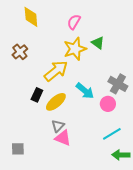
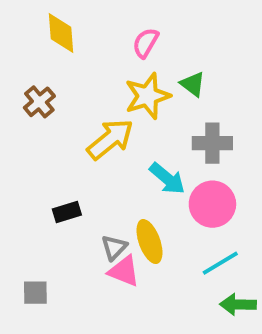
gray cross: (118, 84) -> (212, 143), moved, turned -30
black rectangle: (37, 95) -> (67, 212), moved, turned 48
yellow ellipse: (56, 102) -> (149, 242), moved, turned -70
pink circle: (108, 104) -> (212, 204), size x1.5

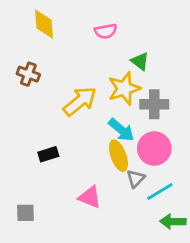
pink semicircle: (146, 43) -> (106, 31), turned -130
yellow star: (148, 96) -> (124, 88), moved
brown cross: (39, 102) -> (28, 74), turned -30
yellow ellipse: (149, 242) -> (118, 156), moved
gray triangle: (114, 247) -> (136, 179), moved

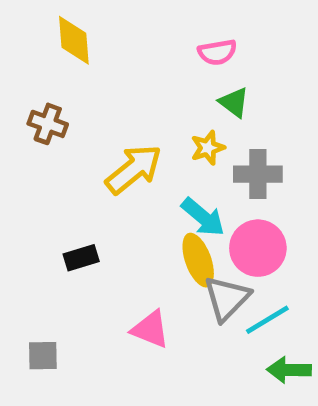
pink semicircle: (106, 31) -> (217, 52), moved
yellow star: (124, 88) -> (208, 148), size x0.6
gray triangle: (136, 179) -> (227, 298), size x1.5

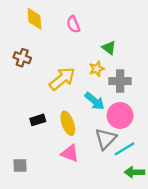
pink semicircle: (217, 52) -> (73, 24), moved, turned 78
yellow ellipse: (198, 260) -> (68, 123), moved

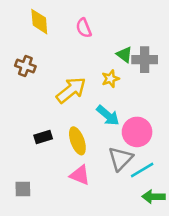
gray cross: (120, 81) -> (145, 60), moved

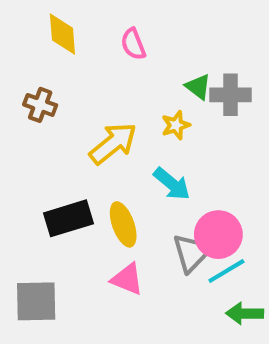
pink circle: (137, 132) -> (218, 235), moved
black rectangle: (43, 137) -> (68, 218), size x1.6
gray square: (23, 189) -> (36, 301), size x1.6

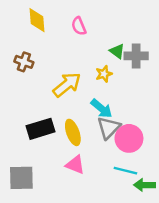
gray triangle: (192, 253) -> (109, 128), moved
cyan line: (226, 271) -> (125, 171), moved, turned 45

